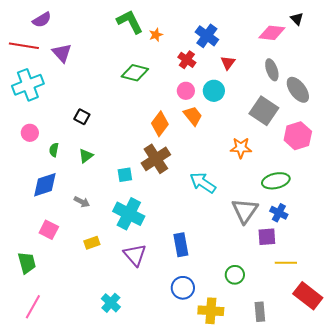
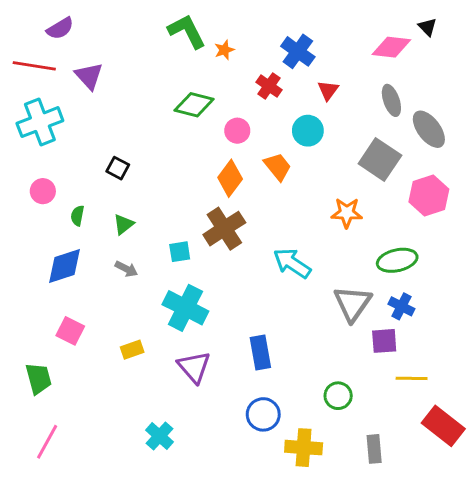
pink circle: (186, 91) -> (237, 131), moved
gray arrow: (82, 202) -> (126, 269), moved

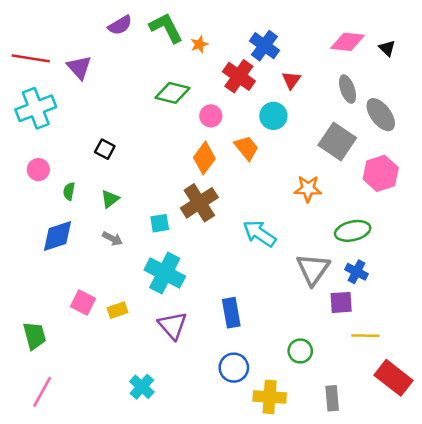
black triangle: (427, 27) -> (387, 48), moved
purple semicircle: (60, 28) -> (120, 25), moved
red cross: (269, 86) -> (239, 76), size x1.4
pink square: (70, 331) -> (83, 302), moved

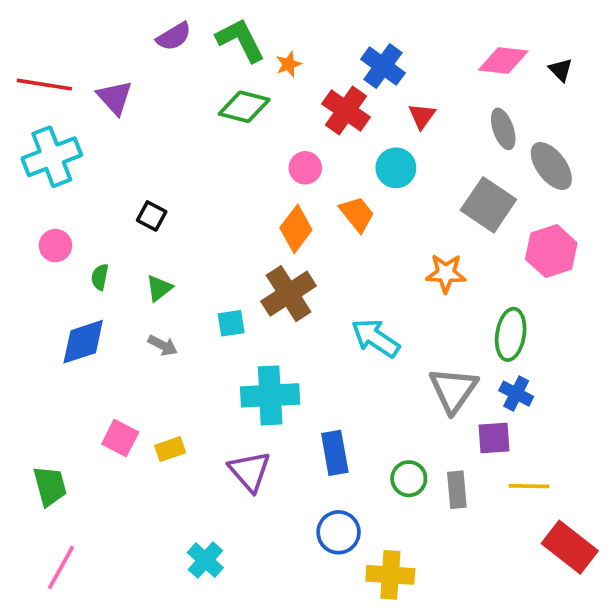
green diamond: (172, 93) -> (244, 107), moved
green ellipse: (353, 231) -> (511, 334), turned -68
cyan cross: (165, 273) -> (270, 395), moved, turned -30
green circle: (300, 351) -> (409, 479), moved
gray rectangle: (332, 398) -> (457, 490), moved

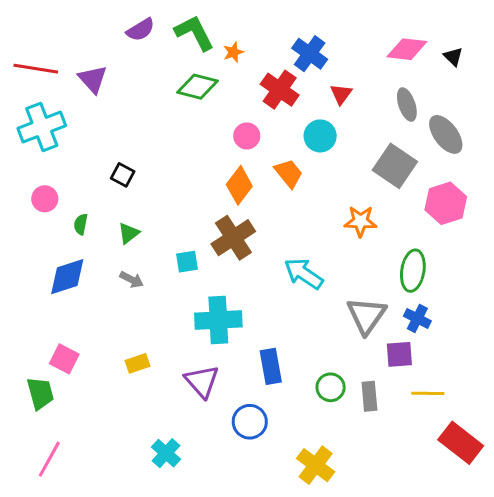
pink square: (120, 438) -> (64, 359), moved
blue circle: (339, 532) -> (250, 422), moved
yellow cross: (390, 575) -> (316, 465), turned 33

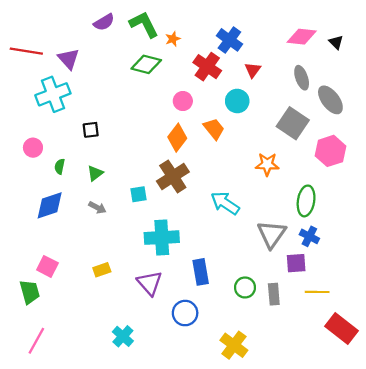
cyan cross: (42, 127) -> (53, 94), moved
black square: (123, 175) -> (91, 130), turned -35

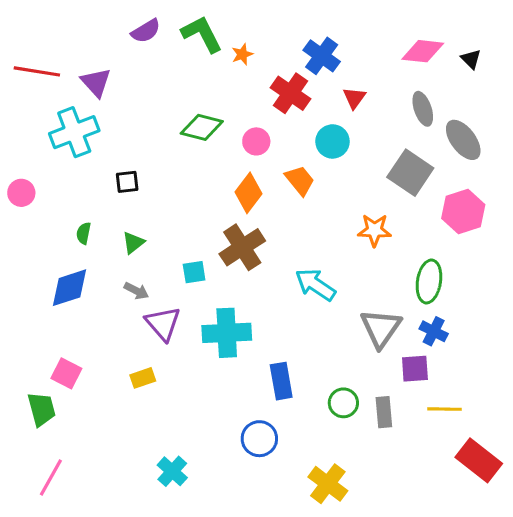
green diamond: (146, 64) -> (202, 127), moved
pink circle: (33, 148) -> (21, 193), moved
purple triangle: (150, 283) -> (163, 324), moved

